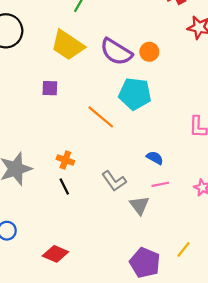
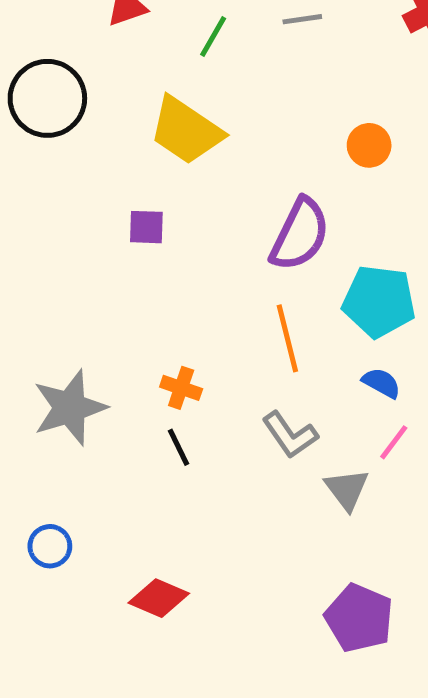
purple semicircle: (116, 52) -> (300, 234), moved, turned -96
cyan pentagon: (135, 94) -> (379, 301), moved
orange line: (101, 117) -> (287, 338), moved, turned 36
pink line: (160, 184) -> (394, 442), turned -42

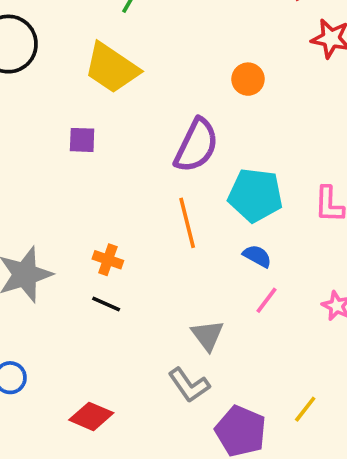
gray L-shape: (290, 435) -> (189, 385), moved
black line: (179, 447) -> (106, 304), turned -40
gray triangle: (347, 489) -> (207, 335), moved

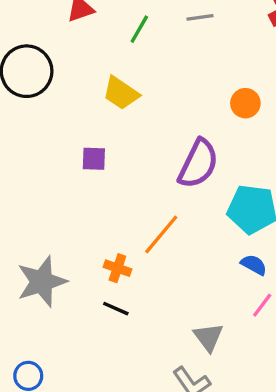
yellow trapezoid: (112, 68) -> (121, 93), size x0.7
orange line: (187, 223) -> (161, 234), moved, turned 54

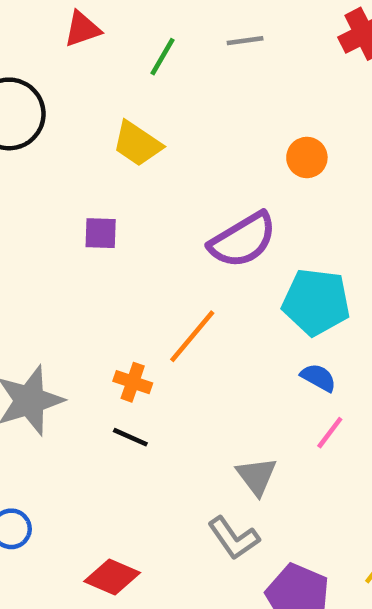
purple semicircle: (198, 164) -> (243, 240), turned 33

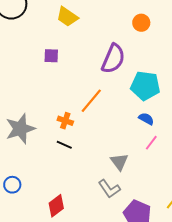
purple semicircle: (243, 240) -> (113, 59), turned -36
red diamond: (112, 577) -> (56, 206), turned -60

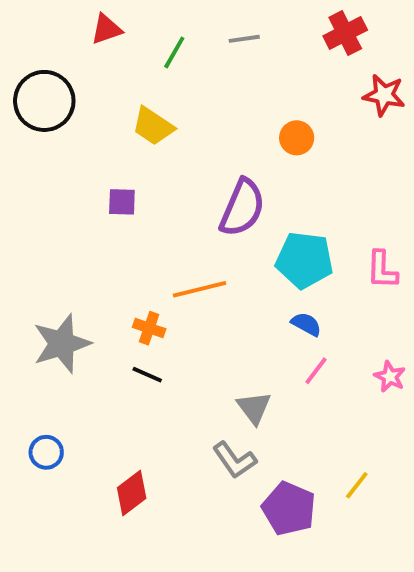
orange line: (91, 101) -> (200, 289), turned 36

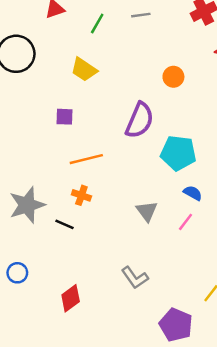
orange line: (200, 289) -> (86, 159), moved
blue semicircle: (306, 324) -> (193, 193), moved
black line: (147, 375) -> (65, 224), moved
gray triangle: (254, 408) -> (147, 211), moved
purple pentagon: (289, 509) -> (176, 325), moved

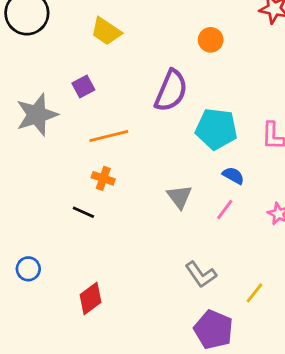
purple square: (65, 117) -> (83, 86), turned -30
gray star: (27, 205) -> (37, 115), moved
gray L-shape: (135, 278) -> (201, 274), moved

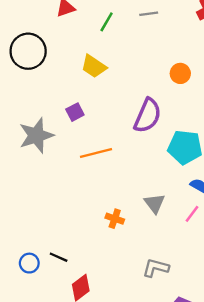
orange cross: (103, 178) -> (115, 219), moved
black line: (83, 212) -> (59, 257), moved
gray L-shape: (201, 274) -> (156, 268), moved, turned 140

